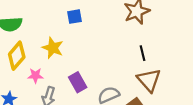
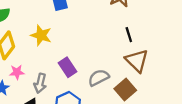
pink star: (35, 76) -> (17, 72), moved

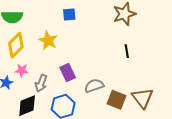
brown triangle: (137, 61) -> (143, 98), moved
brown square: (125, 90) -> (116, 100), turned -36

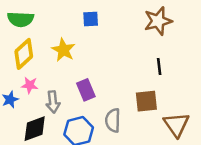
gray arrow: (41, 83) -> (53, 102), turned -30
gray semicircle: (94, 86) -> (113, 120), moved, turned -72
brown square: (116, 100) -> (146, 101), moved, turned -30

